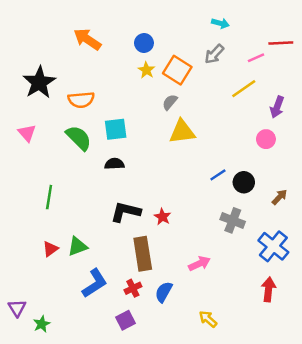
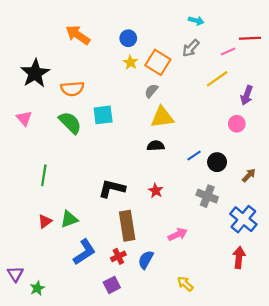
black semicircle: (114, 164) -> (156, 146), moved
red star: (162, 217) -> (156, 191), moved

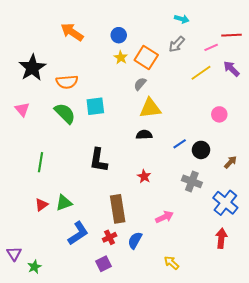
purple arrow: (247, 95) -> (231, 69), moved, turned 114
black L-shape: (112, 188) -> (98, 160), moved, turned -95

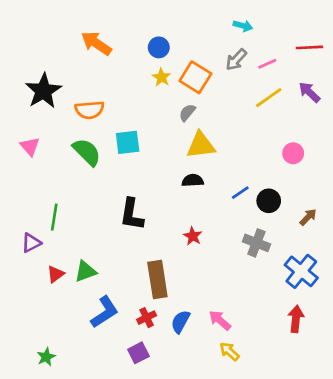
pink line: (211, 47) -> (267, 64), moved
pink arrow: (164, 217) -> (220, 320), moved, turned -114
purple triangle: (14, 254) -> (31, 243), moved, turned 35

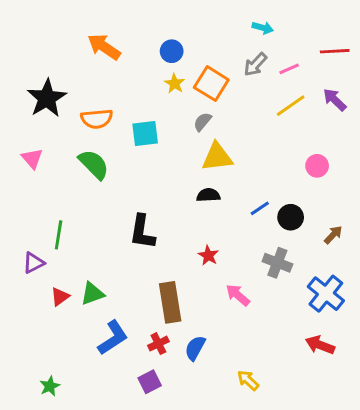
cyan square: (128, 142) -> (145, 133), moved
red arrow: (296, 319) -> (320, 345), turned -75
pink arrow: (220, 320) -> (238, 295), moved

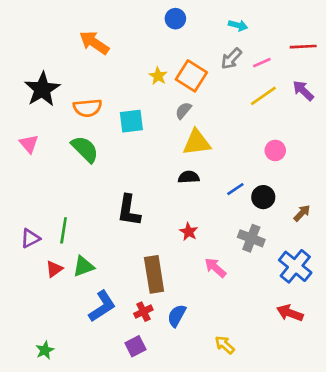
blue circle: (172, 51) -> (175, 19), moved
pink circle: (317, 166) -> (275, 150), moved
green line: (59, 235) -> (64, 230), moved

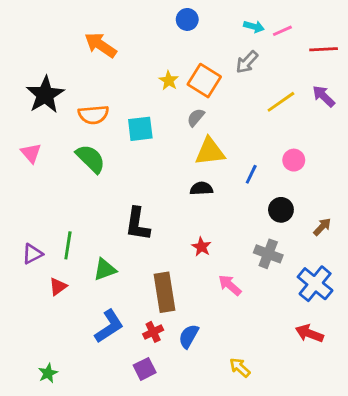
pink line: (262, 63) -> (282, 31), moved
blue line: (235, 189) -> (251, 174), moved, turned -30
green triangle: (84, 266) -> (105, 269), moved

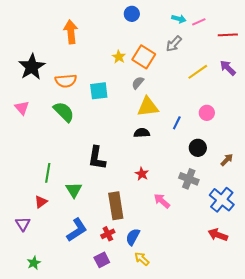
orange arrow: (101, 45) -> (71, 32), turned 50
purple triangle: (32, 254) -> (23, 224), moved, turned -35
green triangle: (105, 269) -> (74, 190), turned -42
yellow arrow: (240, 368) -> (142, 259), moved

